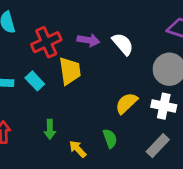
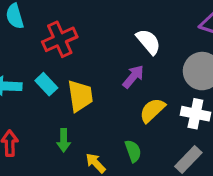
purple arrow: (88, 40) -> (133, 77), moved, turned -60
yellow trapezoid: (70, 71) -> (80, 96), moved

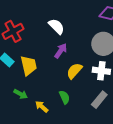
white semicircle: (148, 42) -> (56, 26), moved
green arrow: (64, 140) -> (21, 94), turned -56

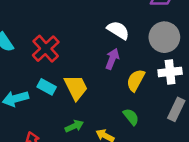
white semicircle: (56, 26) -> (118, 30), moved
green arrow: (21, 94) -> (74, 126), turned -40

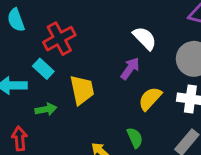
cyan rectangle: (47, 87) -> (43, 69), moved
green arrow: (74, 126) -> (46, 109), moved

